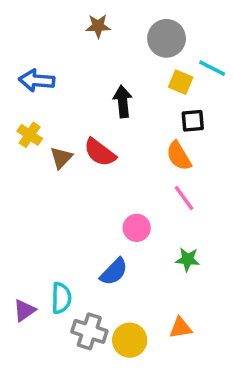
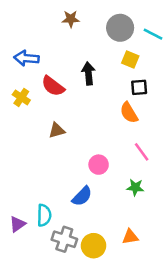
cyan line: (212, 68) -> (153, 34), moved
red semicircle: (100, 152) -> (53, 86), moved
brown triangle: (61, 158) -> (57, 130), moved, turned 30
pink line: (184, 198) -> (142, 152), moved

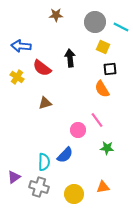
pink line: (142, 152) -> (97, 120), moved
cyan semicircle: (44, 215) -> (44, 162), moved
gray cross: (64, 239) -> (39, 187), moved

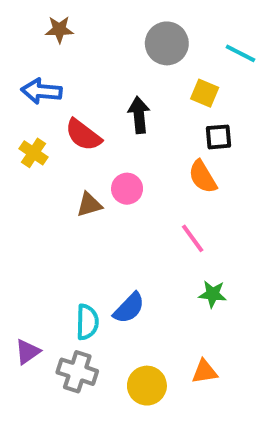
brown star: (56, 15) -> (59, 29), moved
gray circle: (95, 22) -> (167, 43), moved
pink circle: (78, 130) -> (127, 189), moved

